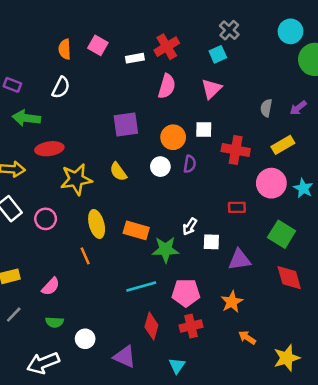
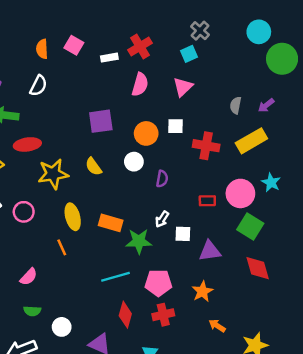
yellow rectangle: (283, 145) -> (251, 141), size x1.4
purple semicircle: (190, 164) -> (162, 179), moved
pink circle: (271, 183) -> (240, 193), moved

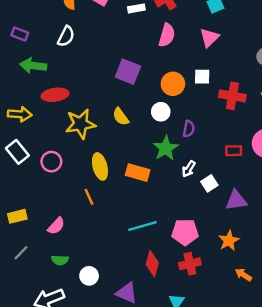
purple square: (101, 121) -> (128, 72), turned 30
white square: (183, 234) -> (209, 183), turned -35
green star: (139, 241) -> (166, 148), moved, turned -30

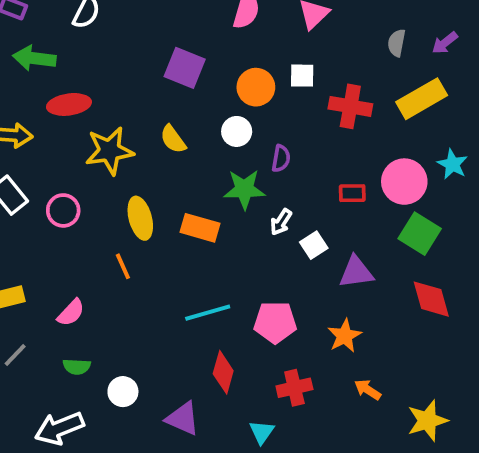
green star: (166, 148) -> (244, 189), turned 30
red cross: (190, 264) -> (294, 388), moved

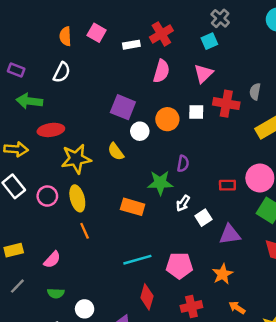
red cross: (350, 106) -> (226, 104), moved
white circle: (237, 131) -> (140, 131), moved
yellow ellipse: (140, 218) -> (77, 198), moved

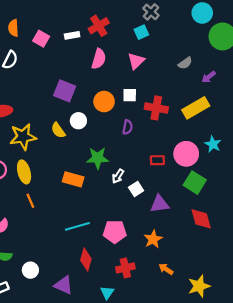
pink square: (97, 33) -> (41, 39), moved
gray semicircle: (255, 92) -> (185, 63), moved, turned -136
red cross: (226, 104) -> (156, 108), moved
white circle: (140, 131) -> (78, 121), moved
purple semicircle: (183, 164) -> (128, 127), moved

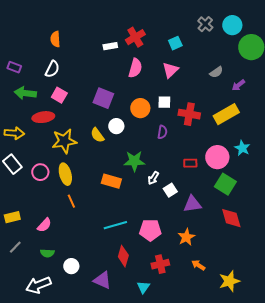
gray cross: (151, 12) -> (205, 24), moved
pink square: (41, 39) -> (59, 95), moved

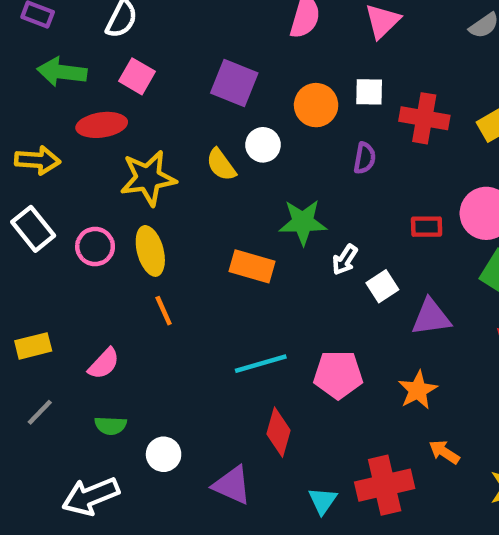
red cross: (160, 264) -> (385, 485), moved, size x1.4

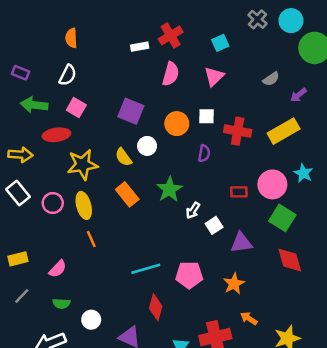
green star: (303, 222) -> (169, 189), turned -30
orange rectangle: (252, 266) -> (127, 194), moved, turned 35

